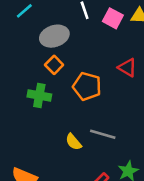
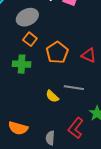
red triangle: (127, 68) -> (89, 55), moved
orange pentagon: (87, 86) -> (57, 52), turned 30

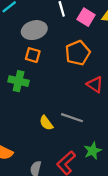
orange square: (30, 39) -> (33, 55), turned -32
orange pentagon: (57, 52) -> (78, 53), moved

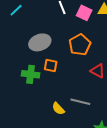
gray ellipse: (34, 30) -> (40, 42), moved
orange square: (33, 55) -> (51, 65), moved

